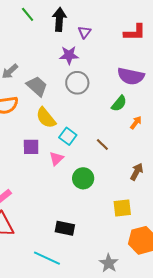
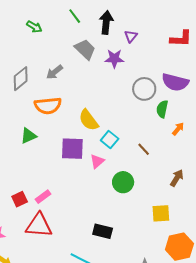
gray circle: (77, 83) -> (144, 89), moved
gray trapezoid: (37, 86) -> (85, 49), moved
green semicircle: (119, 103) -> (162, 109), turned 150
purple square: (31, 147) -> (72, 149), size x1.4

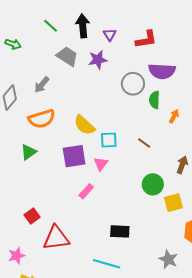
red L-shape: (181, 39) -> (146, 39), moved
cyan square: (110, 139) -> (109, 140), turned -30
green circle: (123, 182) -> (153, 184), moved
pink rectangle: (43, 197) -> (86, 191), moved

